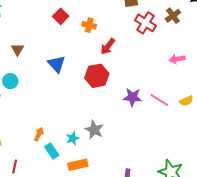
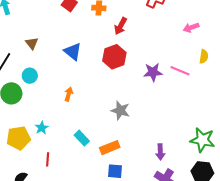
yellow semicircle: (186, 101) -> (204, 56), moved, turned -48
orange arrow: (39, 134) -> (69, 94), moved
cyan star: (73, 138) -> (42, 128), moved

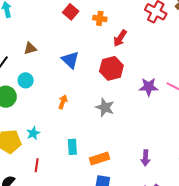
brown triangle: (32, 43) -> (30, 48), turned 48
gray star: (120, 110) -> (105, 107), moved
cyan rectangle: (82, 138) -> (72, 147), turned 35
purple arrow: (160, 152) -> (146, 158), moved

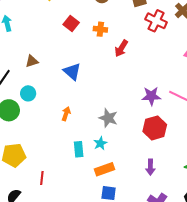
red hexagon: (111, 68) -> (155, 128), moved
cyan star: (33, 133) -> (100, 143), moved
cyan rectangle: (72, 147) -> (79, 149), moved

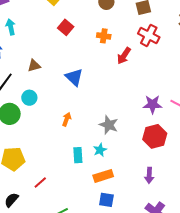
red cross: (156, 21) -> (149, 35), moved
red square: (71, 23) -> (66, 27), moved
red line: (42, 178) -> (40, 183), turned 40

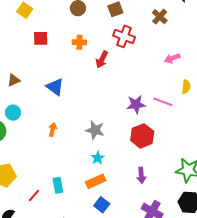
red square: (66, 27) -> (41, 38), turned -35
cyan star: (100, 150) -> (98, 158), moved
cyan rectangle: (78, 155) -> (58, 185), moved
blue square: (106, 200) -> (102, 205), turned 35

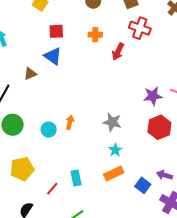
blue triangle: (55, 87) -> (53, 56), moved
cyan circle: (13, 113) -> (49, 130), moved
purple arrow: (141, 175) -> (164, 175), moved, turned 112
blue square: (102, 205) -> (143, 185), moved

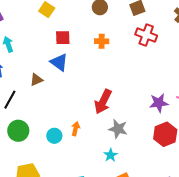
red arrow: (118, 52) -> (103, 102), moved, size x1.4
cyan star: (115, 150) -> (111, 155), moved

